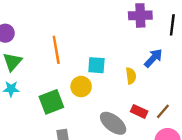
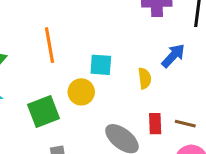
red rectangle: (139, 111) -> (155, 124), turned 63
brown line: (163, 111) -> (185, 124), turned 63

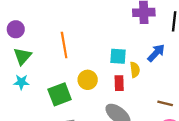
cyan square: (101, 65) -> (118, 56), moved
red rectangle: (155, 124) -> (119, 83), moved

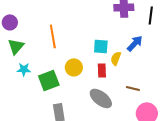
yellow semicircle: (135, 70) -> (116, 58), turned -152
cyan star: (21, 82) -> (24, 69), moved
brown line: (165, 103) -> (133, 88), moved

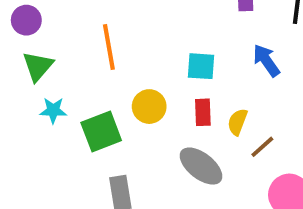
blue arrow: (135, 43) -> (266, 60), turned -78
yellow semicircle: (116, 58) -> (237, 122), moved
brown line: (133, 88) -> (262, 147), turned -56

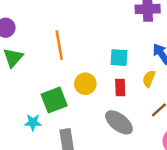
cyan star: (53, 110) -> (33, 122), moved
yellow semicircle: (237, 122) -> (149, 79), moved

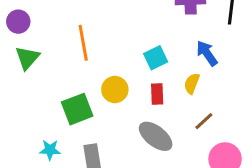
cyan square: (119, 58) -> (156, 58), turned -30
cyan star: (33, 122) -> (50, 150), moved

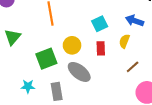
blue arrow: (207, 53) -> (135, 21), turned -36
green triangle: (27, 58) -> (13, 37), moved
gray ellipse: (156, 136) -> (79, 72), moved

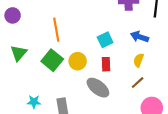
yellow semicircle: (124, 41) -> (139, 60), moved
green square: (46, 59) -> (52, 60), moved, turned -30
gray ellipse: (79, 72) -> (98, 88), moved

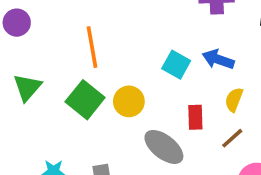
blue arrow: (140, 37) -> (218, 59), moved
cyan square: (105, 40) -> (176, 65), turned -35
red rectangle: (106, 64) -> (195, 117), moved

